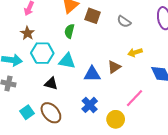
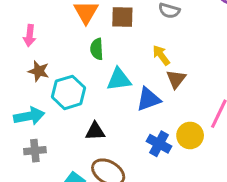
yellow arrow: (135, 52) -> (161, 55), moved, turned 88
cyan triangle: (67, 61) -> (119, 79), moved
yellow circle: (116, 119) -> (190, 135), moved

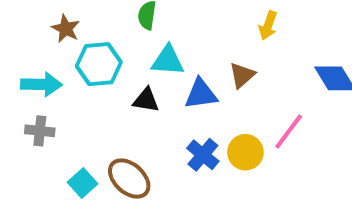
yellow arrow: (161, 55) -> (268, 26), moved, turned -135
black triangle: (95, 131) -> (146, 100), moved

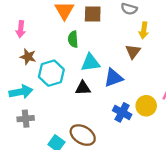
brown triangle: (242, 75) -> (133, 52), moved

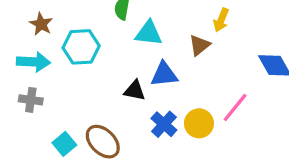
brown star: (28, 57) -> (41, 24), moved
cyan triangle: (90, 63) -> (149, 33), moved
black triangle: (83, 88) -> (135, 91), moved

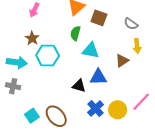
yellow arrow: (221, 20) -> (137, 46), turned -32
brown star: (41, 24) -> (32, 38), moved

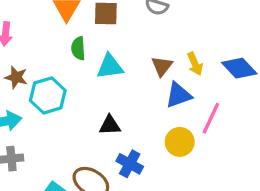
yellow arrow: (137, 46) -> (195, 64), moved
blue triangle: (98, 77) -> (178, 95), moved
blue cross: (96, 108) -> (130, 164), moved

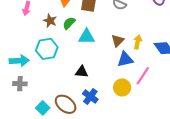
green semicircle: (78, 48) -> (69, 23), turned 40
yellow arrow: (195, 64) -> (138, 42), turned -152
brown star: (16, 77) -> (50, 21), moved

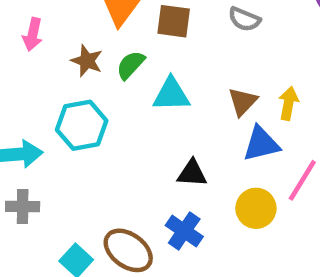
black triangle: (82, 72) -> (192, 173), moved

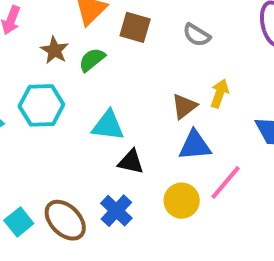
cyan triangle: (171, 95) -> (108, 125), moved
yellow arrow: (288, 103) -> (220, 93), moved

